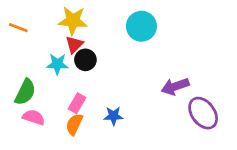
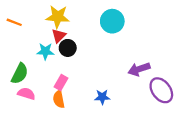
blue star: (113, 116) -> (102, 97), moved
orange semicircle: (74, 124) -> (59, 99), turned -36

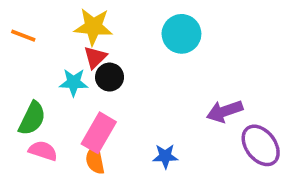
pink rectangle: (61, 82) -> (99, 133), size x1.5

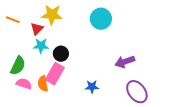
red triangle: (95, 57) -> (37, 29), moved
black circle: (110, 77) -> (61, 54), moved
purple ellipse: (261, 145) -> (137, 92), moved
orange semicircle: (95, 160) -> (43, 84), moved

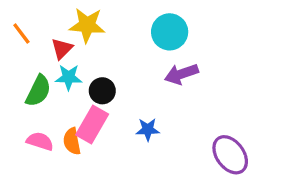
orange line: (13, 20) -> (21, 34), turned 32
purple arrow: (125, 62) -> (181, 74), moved
green semicircle: (18, 66) -> (38, 91), moved
blue star: (92, 87) -> (148, 130), moved

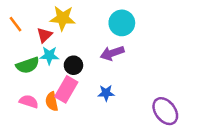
purple arrow: (181, 74) -> (112, 53), moved
green semicircle: (38, 91) -> (28, 65), turned 45

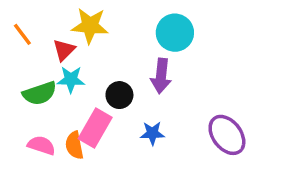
purple arrow: (112, 53) -> (161, 76), turned -65
black circle: (73, 65) -> (119, 95), moved
purple ellipse: (165, 111) -> (227, 135), moved

